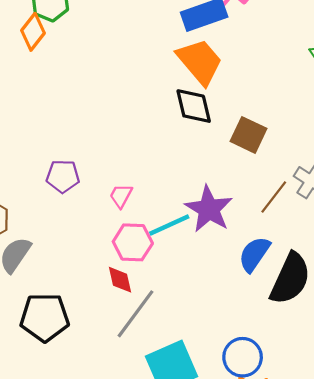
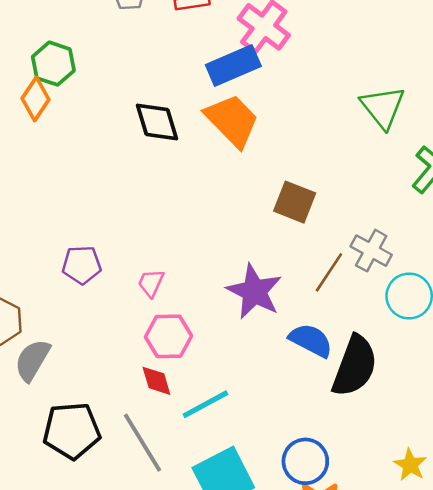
black diamond: (194, 106) -> (157, 122), moved
cyan line: (169, 225) -> (205, 404), moved
blue semicircle: (254, 254) -> (311, 340), turned 87
gray line: (135, 314) -> (142, 443), moved, turned -64

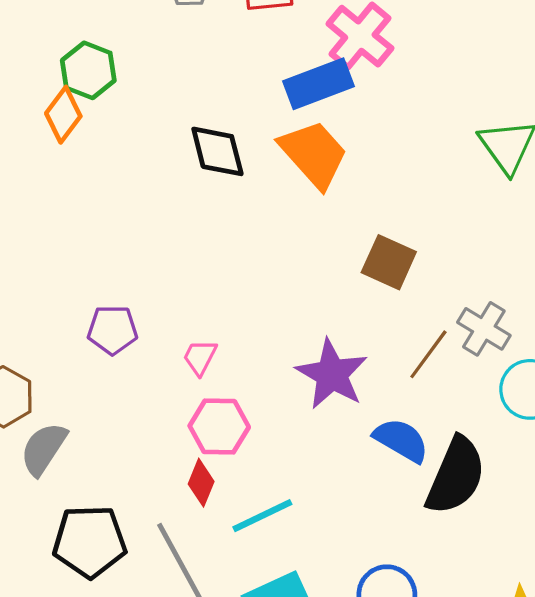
red diamond: (156, 381) -> (201, 483), turned 36

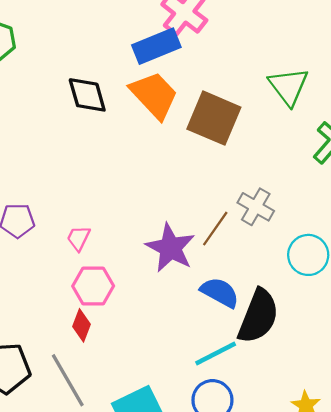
brown square: (389, 262) -> (214, 118), moved, size x1.4
gray cross: (484, 329) -> (256, 207), moved
brown line: (428, 354) -> (215, 229), moved
cyan line: (262, 516) -> (216, 353), moved

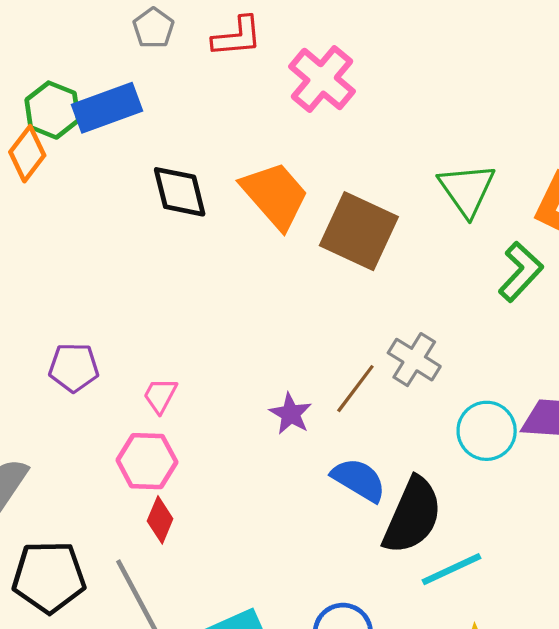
blue rectangle: (156, 46) -> (107, 108), moved
purple star: (170, 248) -> (291, 414), size x0.6
pink hexagon: (93, 286) -> (147, 461), moved
cyan line: (216, 353) -> (452, 569), moved

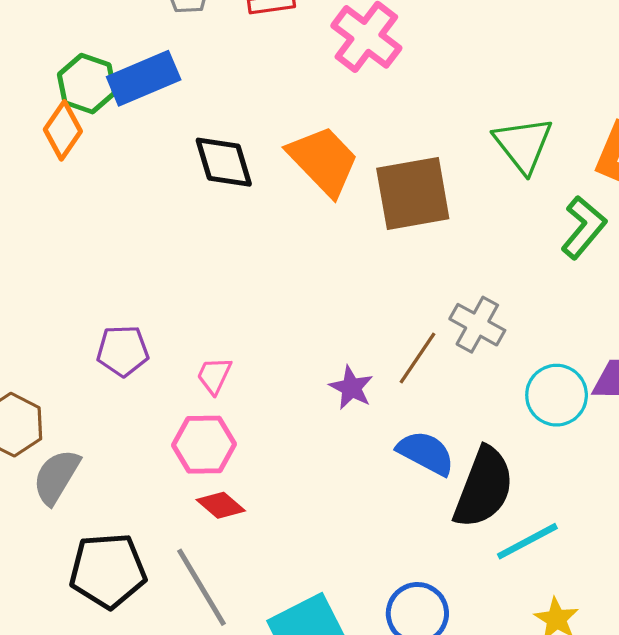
brown square: (359, 231) -> (413, 194), turned -32
red diamond: (160, 520) -> (221, 505), turned -69

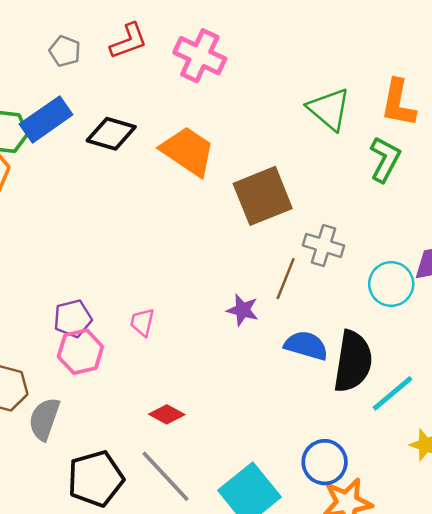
black diamond: (224, 162) -> (111, 134), moved, turned -45
brown square: (413, 194) -> (263, 196), moved
pink hexagon: (204, 445) -> (80, 352), moved

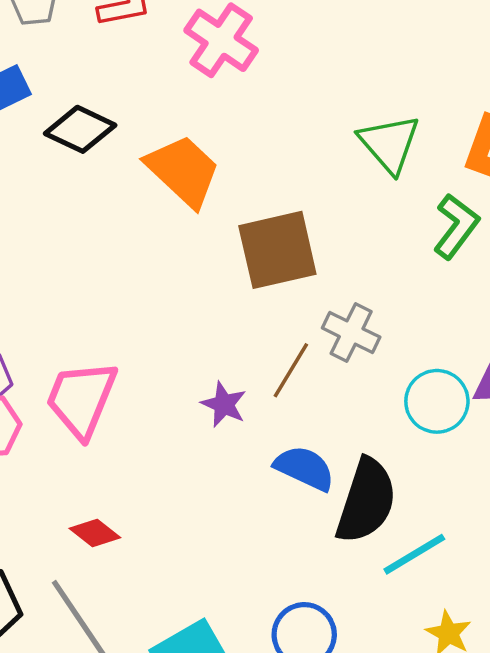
pink trapezoid: (142, 322) -> (81, 399), size x2.0

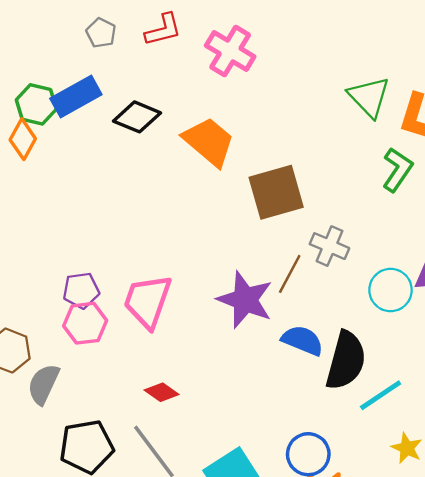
green triangle: (389, 144) -> (369, 97), moved
purple star: (224, 404) -> (245, 300), size x1.8

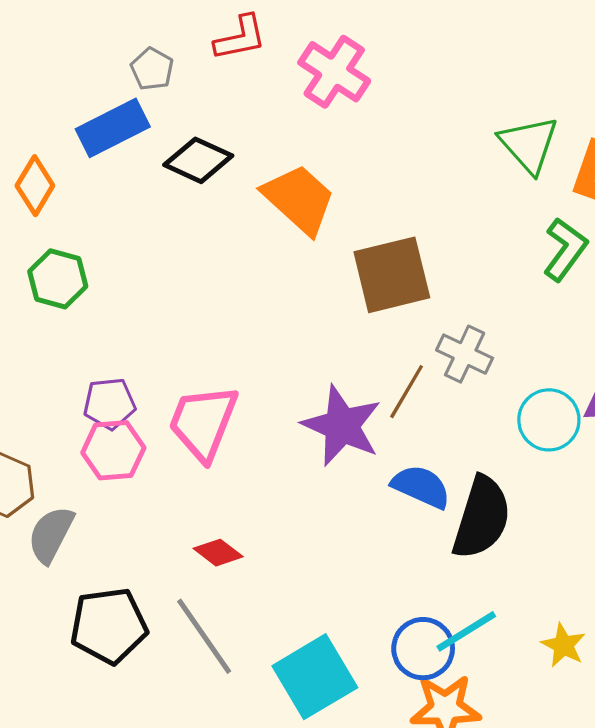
gray pentagon: (101, 33) -> (152, 69), moved
green hexagon: (36, 104) -> (58, 279), moved
cyan line: (381, 395) -> (466, 631), moved

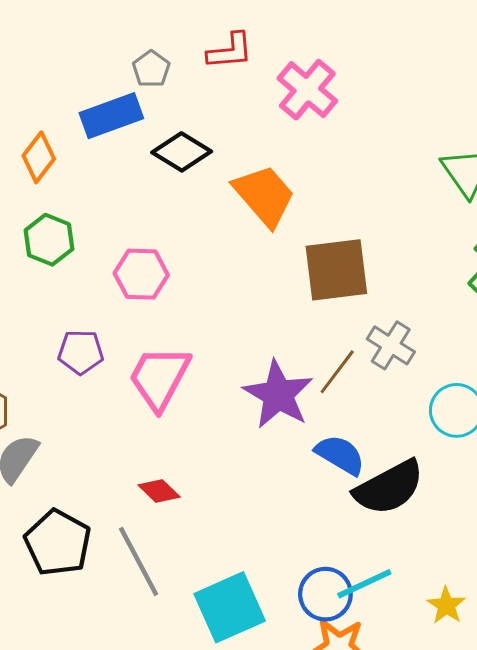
pink hexagon: (113, 450) -> (141, 274), moved
black semicircle: (482, 518) -> (389, 488), turned 38
black pentagon: (109, 626) -> (58, 543), turned 30

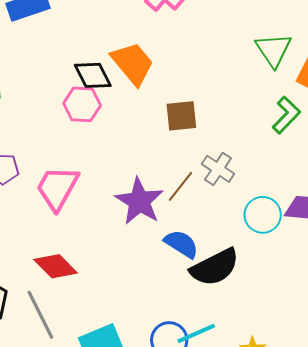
black diamond: (182, 152) -> (93, 75), moved, turned 30
brown square: (336, 270) -> (181, 116), size x0.7
pink hexagon: (141, 274) -> (82, 104), moved
red diamond: (159, 491) -> (56, 266), size x1.5

